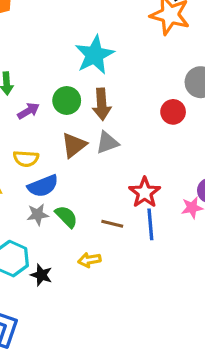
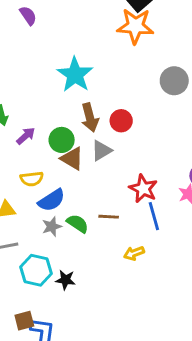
green circle: (67, 100) -> (62, 140), moved
red circle: (173, 112) -> (121, 121), moved
brown triangle: (74, 145) -> (72, 159), turned -40
brown line: (112, 224) -> (109, 217), moved
yellow arrow: (89, 260) -> (134, 253), moved

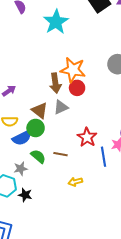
orange star: (135, 26) -> (73, 70), moved
cyan star: (75, 75) -> (56, 22), moved
green circle: (62, 140) -> (36, 128), moved
blue line: (154, 216) -> (103, 157), moved
gray star: (52, 227) -> (21, 169), moved

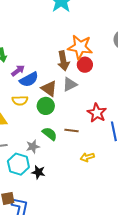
blue semicircle: (22, 138) -> (29, 79), moved

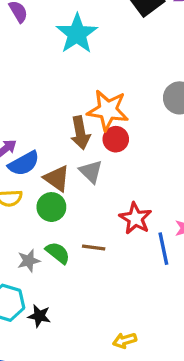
gray triangle: (70, 84) -> (91, 172), turned -49
gray star: (33, 147) -> (29, 261), moved
yellow arrow: (87, 157) -> (125, 340), moved

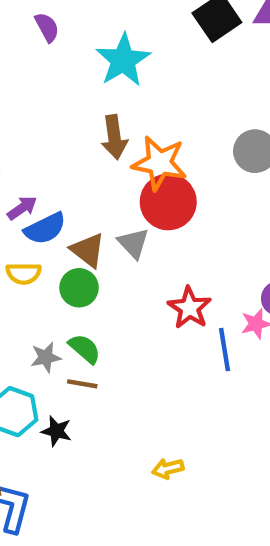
brown arrow: (80, 133) -> (114, 137), moved
red circle: (116, 139) -> (168, 202), size x1.6
brown line: (94, 247) -> (82, 384), moved

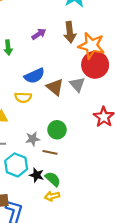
purple arrow: (22, 208) -> (39, 34), moved
green circle: (79, 288) -> (57, 130), moved
green semicircle: (85, 349) -> (53, 179), moved
yellow arrow: (168, 469) -> (52, 196), moved

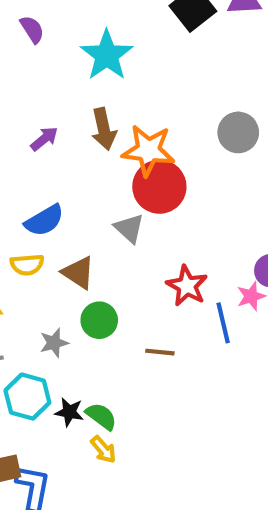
brown triangle: (55, 87) -> (78, 273), moved
brown line: (50, 152) -> (160, 352), moved
yellow arrow: (52, 196) -> (103, 450), turned -112

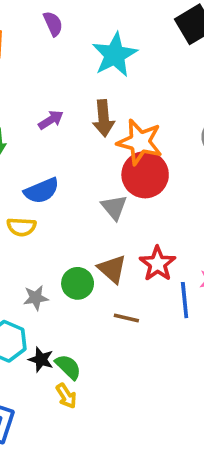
brown triangle: (78, 273) -> (112, 269), moved

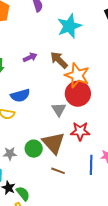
brown arrow: (104, 118) -> (59, 60), turned 132
red star: (157, 264) -> (80, 131), moved, turned 30
brown triangle: (112, 269) -> (54, 143), size x1.4

